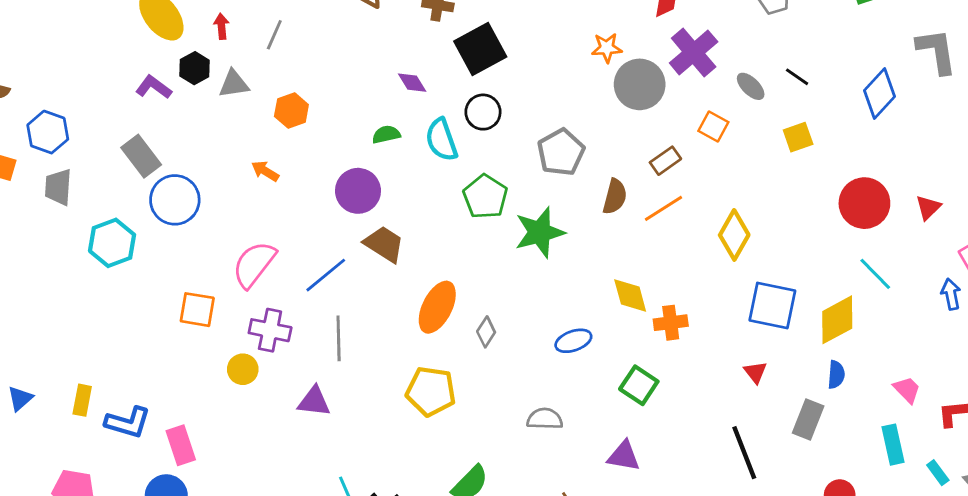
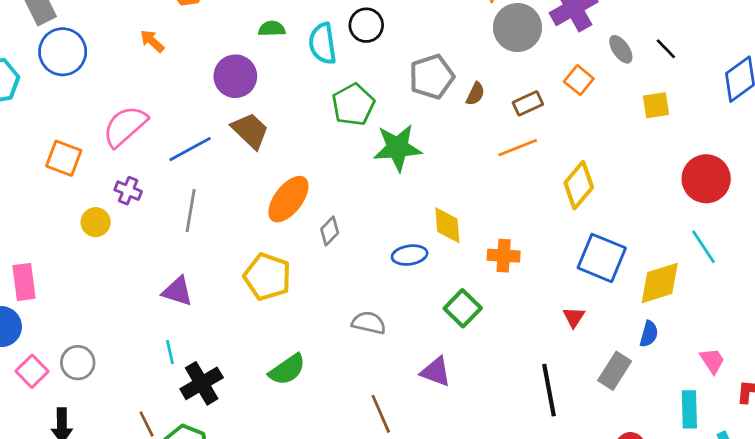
brown semicircle: (615, 197) -> (475, 94), moved, size x0.7
yellow diamond: (630, 296) -> (447, 225), moved
purple cross: (270, 330) -> (128, 191), size x0.7
purple triangle: (314, 402) -> (177, 291), moved

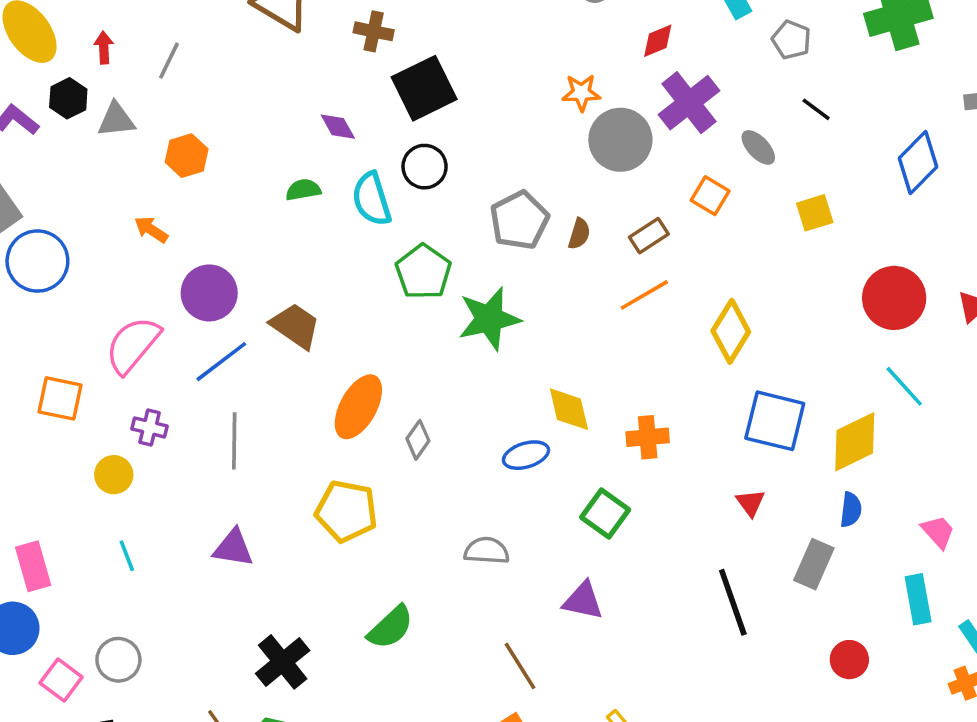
black line: (666, 49) -> (816, 109), moved
purple circle: (235, 76) -> (209, 293), moved
cyan line: (170, 352) -> (127, 556), moved

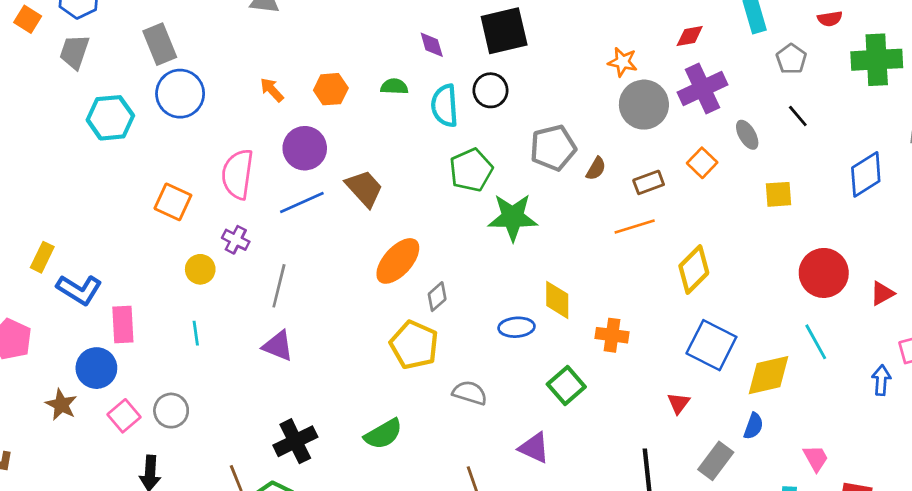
orange hexagon: (187, 156) -> (331, 89), moved
pink semicircle: (133, 345) -> (238, 174), turned -45
gray line: (234, 441) -> (279, 286), moved
yellow pentagon: (346, 511) -> (414, 345), moved

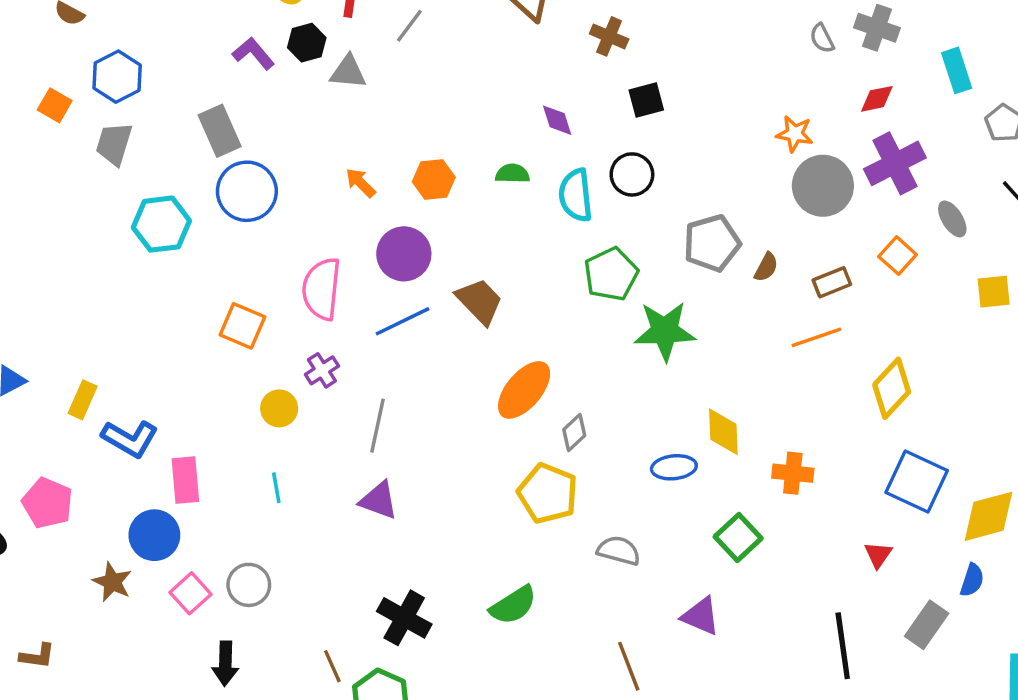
black square: (504, 31) -> (646, 100), size x0.6
purple cross: (236, 240) -> (322, 370), turned 32
black cross: (295, 441) -> (404, 618), turned -33

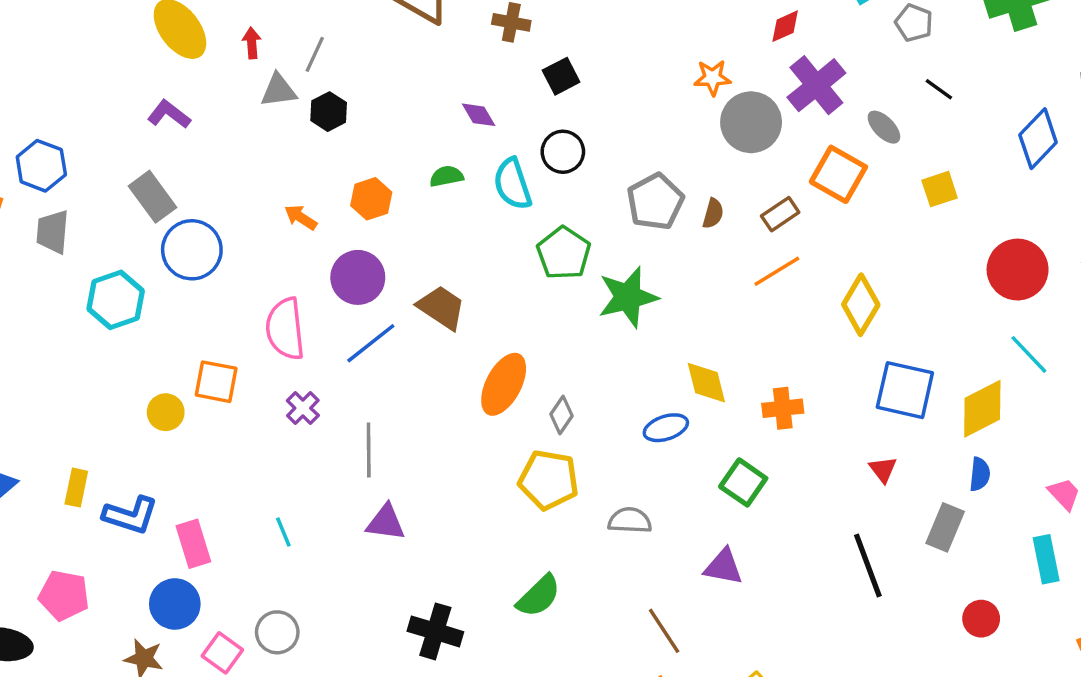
black hexagon: (307, 43) -> (329, 112), moved
gray triangle: (348, 72) -> (279, 90), moved
orange square: (898, 256) -> (838, 174), size x1.5
yellow circle: (279, 408) -> (166, 412), moved

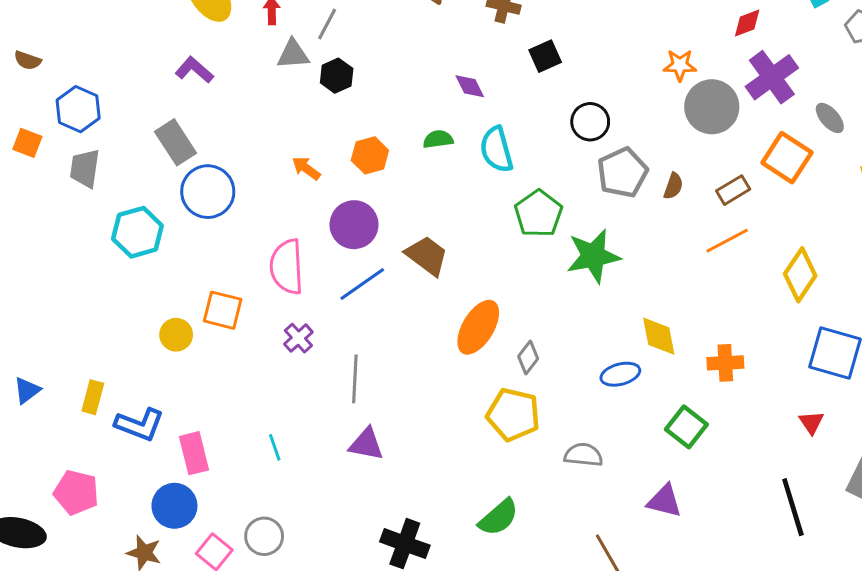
black circle: (563, 152) -> (590, 122), moved

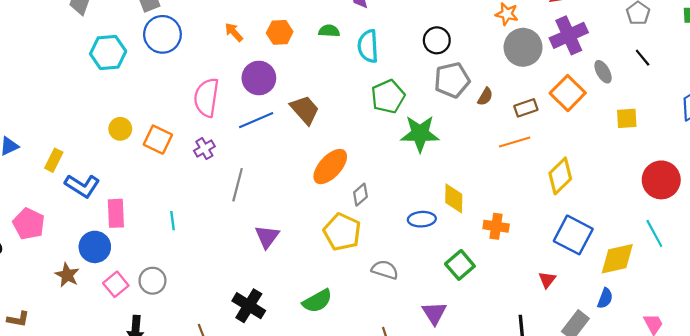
orange square: (223, 310) -> (158, 140), moved
purple triangle: (366, 444) -> (267, 237), moved, turned 44
purple triangle: (664, 501) -> (434, 313), turned 32

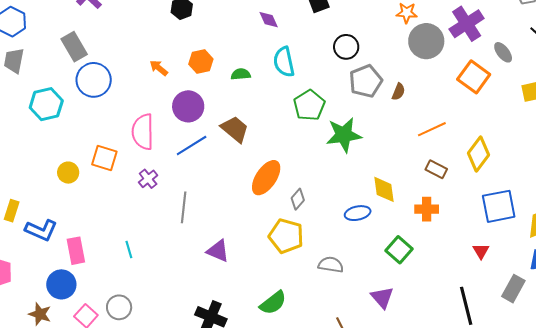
green semicircle: (329, 31) -> (241, 74), moved
brown rectangle: (526, 108) -> (436, 169), moved, turned 55
orange square: (158, 140) -> (104, 158), moved
blue square: (573, 235) -> (499, 206), turned -30
purple triangle: (267, 237) -> (218, 251), turned -35

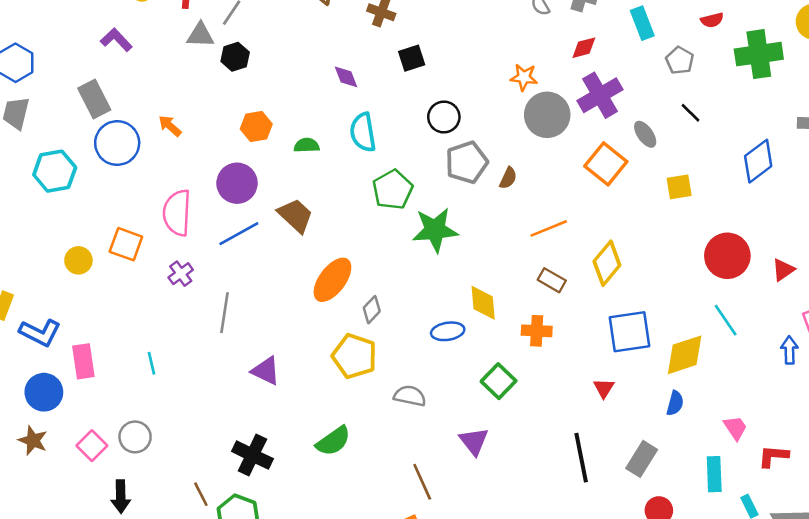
orange arrow: (159, 68) -> (170, 126), moved
blue circle: (61, 284) -> (44, 392), moved
gray rectangle: (513, 289) -> (642, 459), moved

